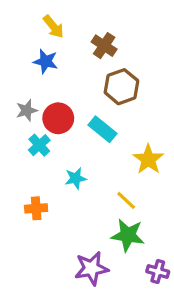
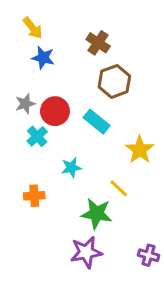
yellow arrow: (54, 27) -> (33, 28), moved
green star: (128, 235) -> (97, 214), moved

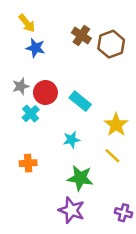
brown hexagon: (114, 81) -> (111, 44), moved
cyan star: (71, 168) -> (71, 140), moved
yellow line: (119, 188) -> (112, 156), moved
purple star: (86, 252) -> (71, 210), turned 30

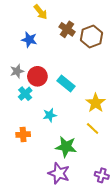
yellow arrow: (27, 23) -> (40, 12), moved
cyan star: (71, 140) -> (50, 115), moved

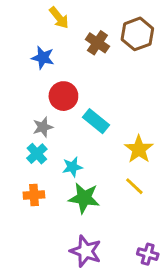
brown hexagon: (92, 36) -> (137, 34), moved
gray star: (17, 71) -> (43, 127), moved
red circle: (37, 76) -> (63, 96), moved
cyan cross: (25, 94) -> (37, 154), moved
green star: (66, 147) -> (84, 198), moved

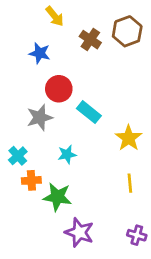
gray star: (43, 127) -> (40, 118), size x1.4
cyan cross: (37, 154) -> (18, 156), moved
yellow line: (134, 186) -> (130, 183), moved, turned 42
green star: (84, 198) -> (57, 197), moved

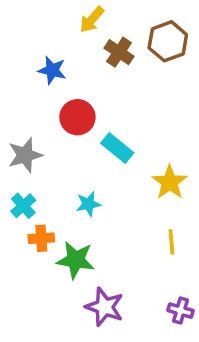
yellow arrow: (55, 16) -> (92, 20), moved, turned 80
gray star: (40, 118) -> (25, 155), moved

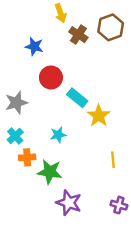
yellow arrow: (92, 20) -> (60, 13), turned -60
yellow star: (170, 182) -> (99, 116), moved

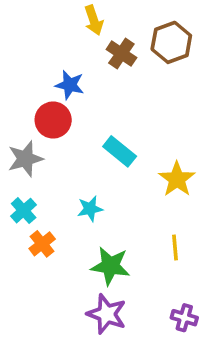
blue star: (34, 46) -> (70, 85), moved
red circle: (51, 77) -> (53, 120), moved
yellow star: (99, 116) -> (177, 179), moved
orange cross: (27, 157) -> (42, 244), turned -35
green star: (50, 172) -> (110, 266), moved

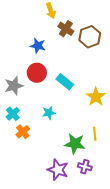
brown hexagon: (171, 42) -> (90, 37), moved
red circle: (53, 120) -> (37, 73), moved
green star: (110, 266) -> (75, 144), moved
purple cross: (184, 318) -> (85, 167), moved

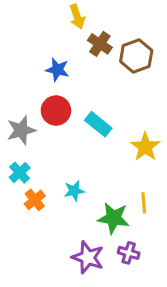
cyan star: (49, 113) -> (74, 191), moved

